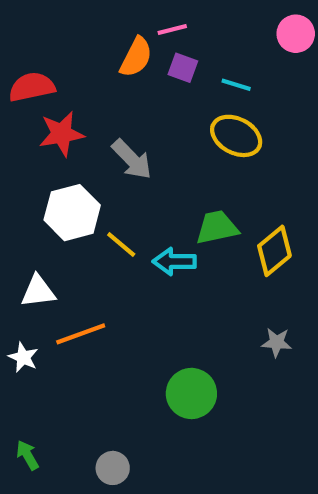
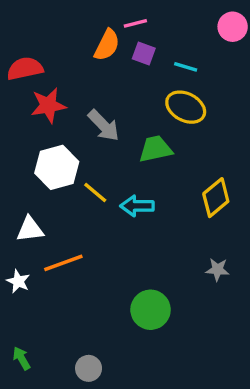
green trapezoid: (217, 227) -> (156, 149), moved

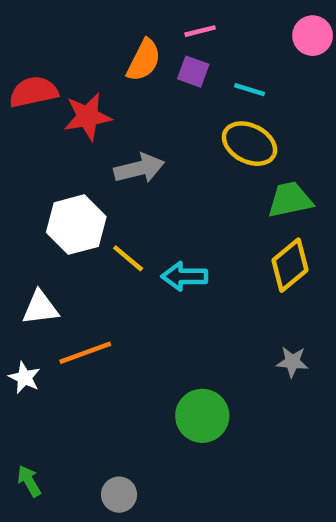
pink line: (135, 23) -> (200, 31), moved
red star: (48, 105) -> (88, 117), moved
gray arrow: (104, 126) -> (139, 168), turned -60
green trapezoid: (156, 149) -> (290, 200), moved

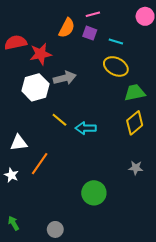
white hexagon: (76, 225) -> (35, 87), moved
orange line: (85, 353) -> (40, 164), turned -35

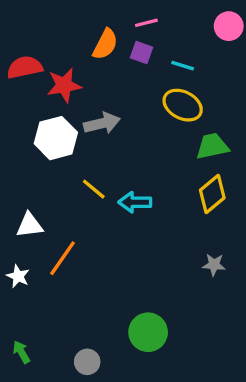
green circle: (94, 193) -> (148, 332), moved

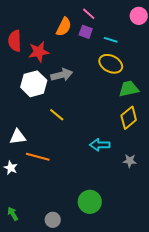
pink line: (146, 23) -> (89, 14), turned 56
red semicircle: (25, 67) -> (15, 41), turned -80
cyan arrow: (135, 202) -> (100, 145), moved
orange line: (62, 258) -> (38, 157), turned 70

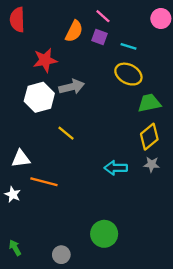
red semicircle: (15, 41) -> (17, 20), moved
gray star: (130, 161) -> (152, 164), moved

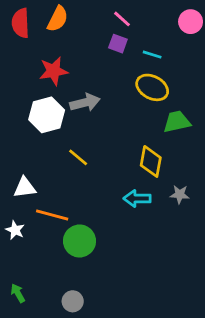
orange semicircle: (74, 31) -> (58, 19), moved
yellow diamond: (149, 137) -> (151, 161), moved, turned -40
green circle: (104, 234) -> (80, 241), moved

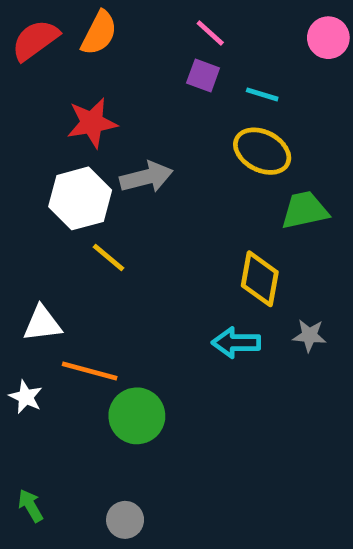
red semicircle: (21, 23) -> (35, 40), turned 56
yellow line: (78, 157) -> (108, 258), moved

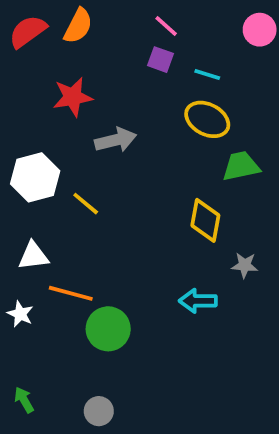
white hexagon: (80, 198) -> (35, 177), moved
cyan arrow: (236, 343) -> (198, 301), moved

